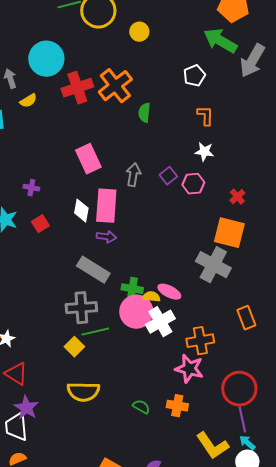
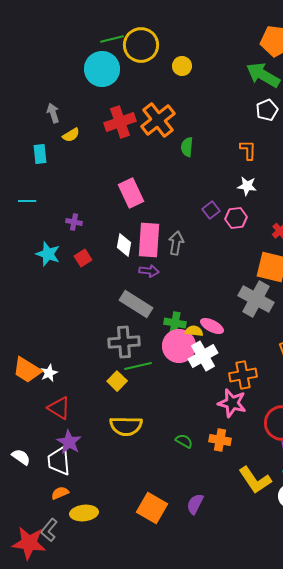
cyan circle: (46, 59) -> (102, 69), moved
white pentagon: (194, 76) -> (267, 110), moved
gray arrow: (133, 175) -> (176, 243), moved

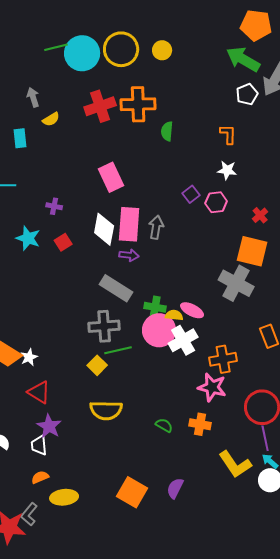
green line: (112, 39) -> (56, 47), moved
yellow circle: (141, 45) -> (121, 49), moved
orange cross: (158, 120) -> (138, 104), turned 36
white diamond: (124, 245) -> (104, 229), size x1.4
white trapezoid: (59, 461) -> (39, 445), size x0.7

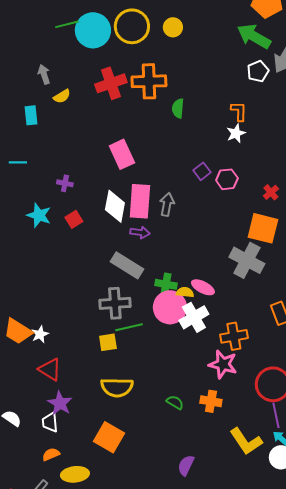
white star: (227, 170) -> (236, 133), moved, turned -30
yellow square: (97, 365) -> (108, 342), turned 36
orange square: (132, 492) -> (109, 437), moved

